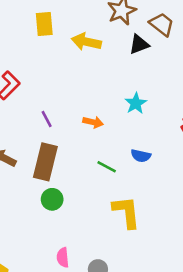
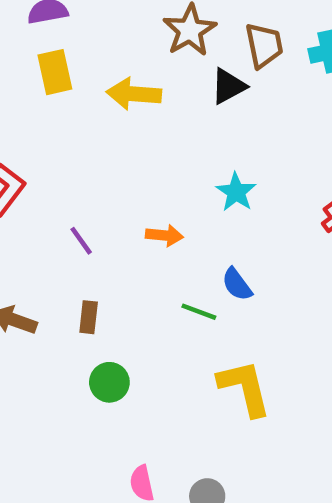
brown trapezoid: (162, 24) -> (264, 45), turned 48
blue semicircle: (141, 156) -> (237, 284), moved, turned 48
brown rectangle: (45, 162) -> (89, 317), size x0.5

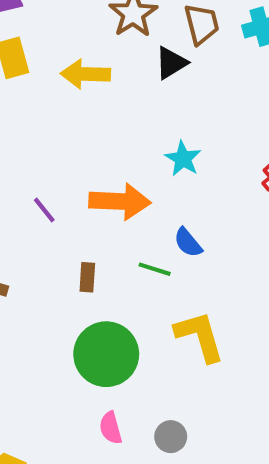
orange arrow: (164, 235) -> (120, 201), size x1.8
brown rectangle: (89, 317) -> (87, 277), moved
green circle: (109, 382) -> (106, 354), moved, size x1.8

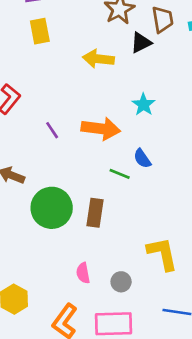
yellow arrow: (85, 74) -> (98, 59), moved
brown rectangle: (87, 277) -> (95, 213), moved, size x1.5
yellow L-shape: (200, 336) -> (162, 254), moved
green circle: (106, 354) -> (52, 208), moved

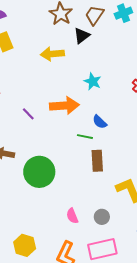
brown trapezoid: (163, 19) -> (94, 15), turned -125
brown rectangle: (95, 213) -> (97, 161), moved

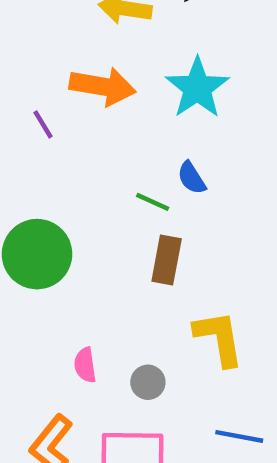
cyan star: (93, 81) -> (197, 88), size x1.6
orange arrow: (64, 106) -> (103, 86), moved

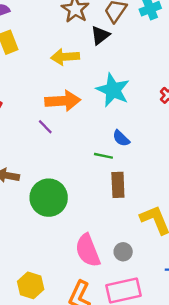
purple line: (43, 124) -> (45, 127), moved
pink semicircle: (85, 365) -> (88, 250), size x1.8

